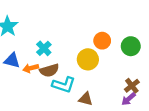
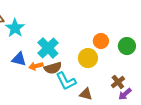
cyan cross: (44, 48) -> (48, 48), size x1.5
cyan L-shape: (64, 85) -> (66, 81), turned 45
brown cross: (132, 86) -> (118, 82), moved

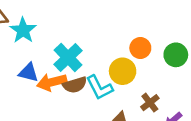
orange arrow: (36, 66) -> (52, 82), size x1.5
cyan L-shape: (66, 81) -> (99, 88), moved
brown cross: (118, 82) -> (150, 103), moved

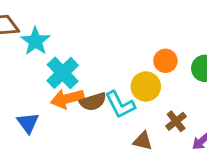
cyan cross: (68, 58) -> (63, 73), moved
blue triangle: (28, 73) -> (28, 123), moved, turned 40

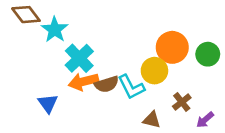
orange circle: (165, 61) -> (172, 47), size x1.5

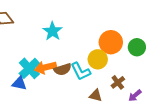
cyan star: (55, 30) -> (52, 31), moved
cyan cross: (79, 58) -> (29, 68), moved
blue triangle: (48, 103) -> (19, 83), turned -42

